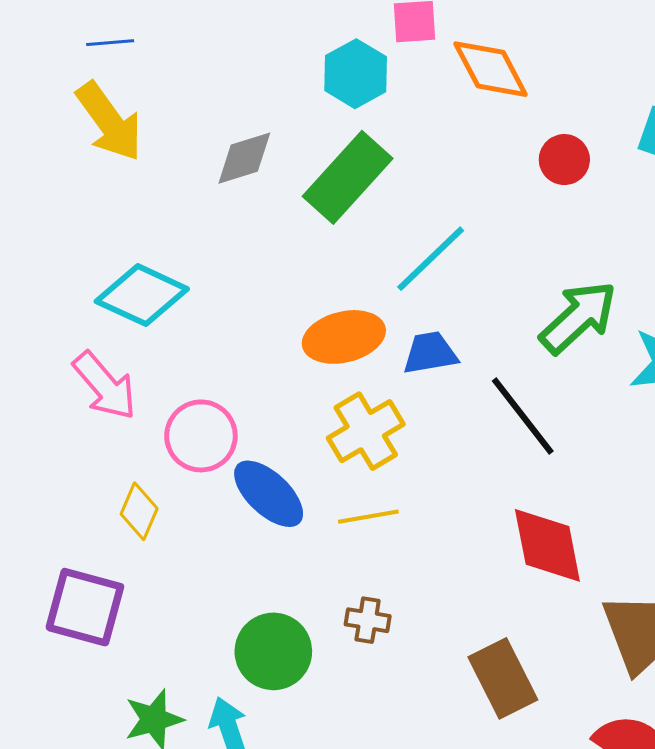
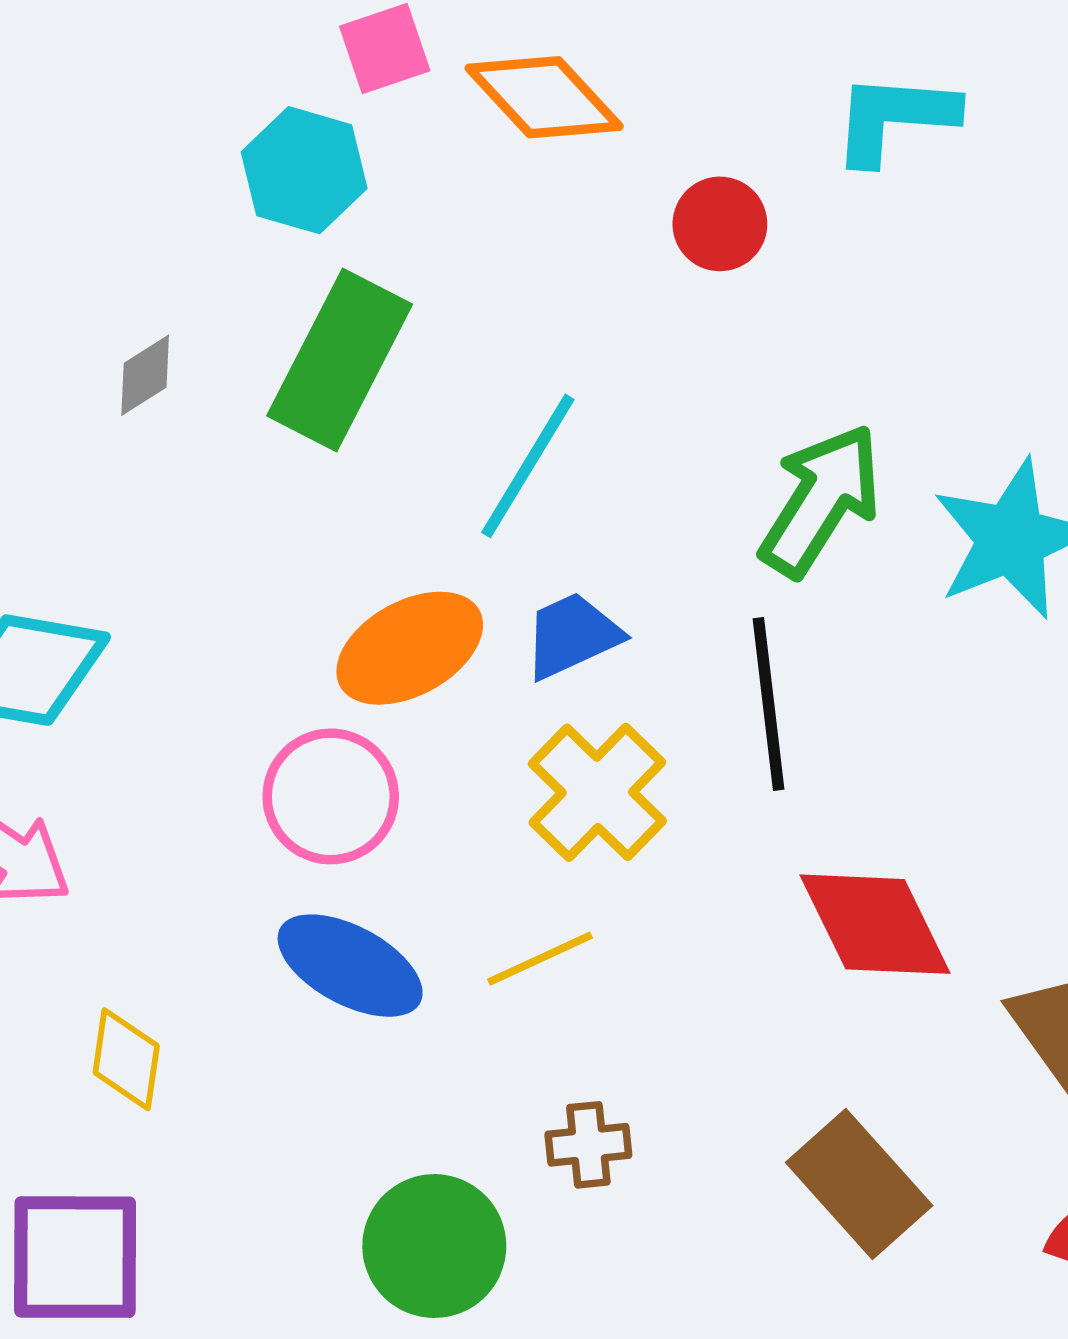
gray diamond: (244, 158) -> (145, 375), size x0.7
black line: (523, 416) -> (769, 704), turned 46
yellow cross: (366, 431) -> (597, 792), moved
pink circle: (201, 436) -> (331, 796), moved

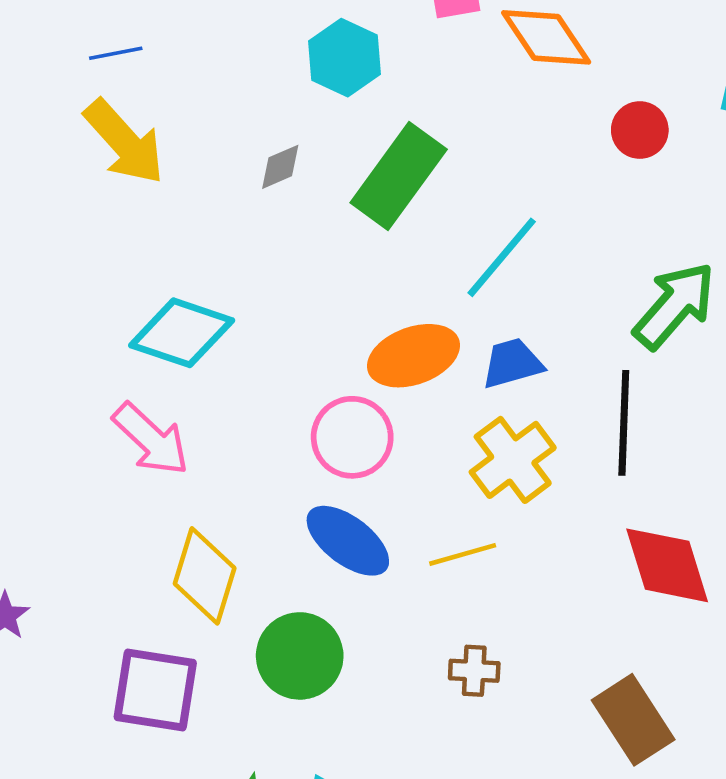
cyan hexagon: (304, 170) -> (344, 58), moved
yellow diamond: (126, 1059) -> (205, 576), size x1.5
green circle: (434, 1246) -> (300, 656), moved

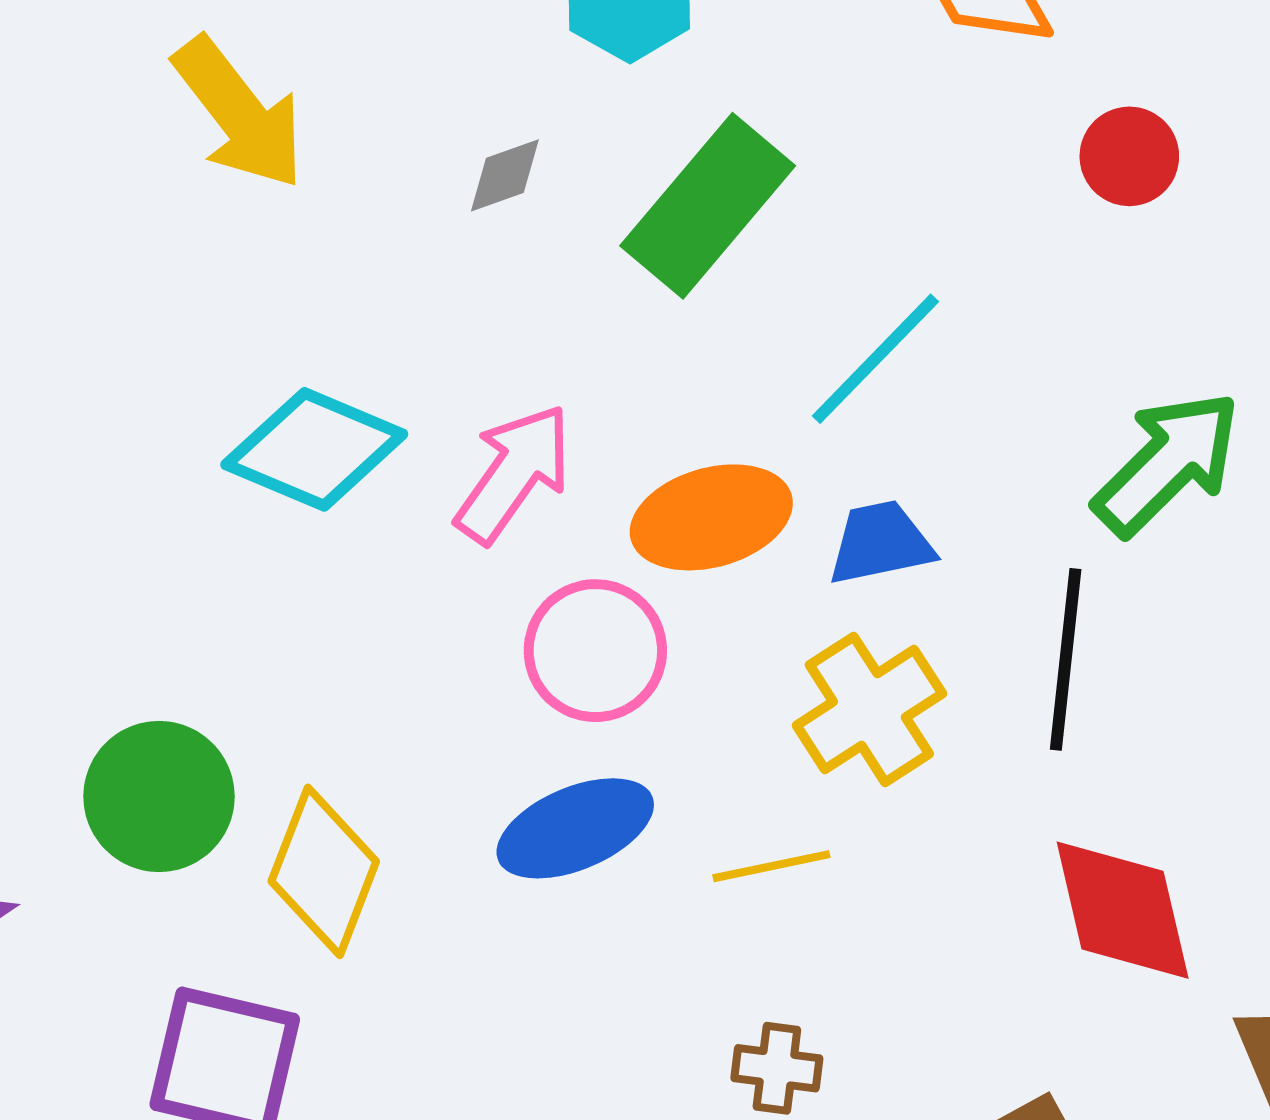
pink arrow: (151, 439) -> (514, 474), moved, turned -102
blue ellipse: (348, 541) -> (575, 828), turned -64
green circle: (300, 656) -> (159, 796), moved

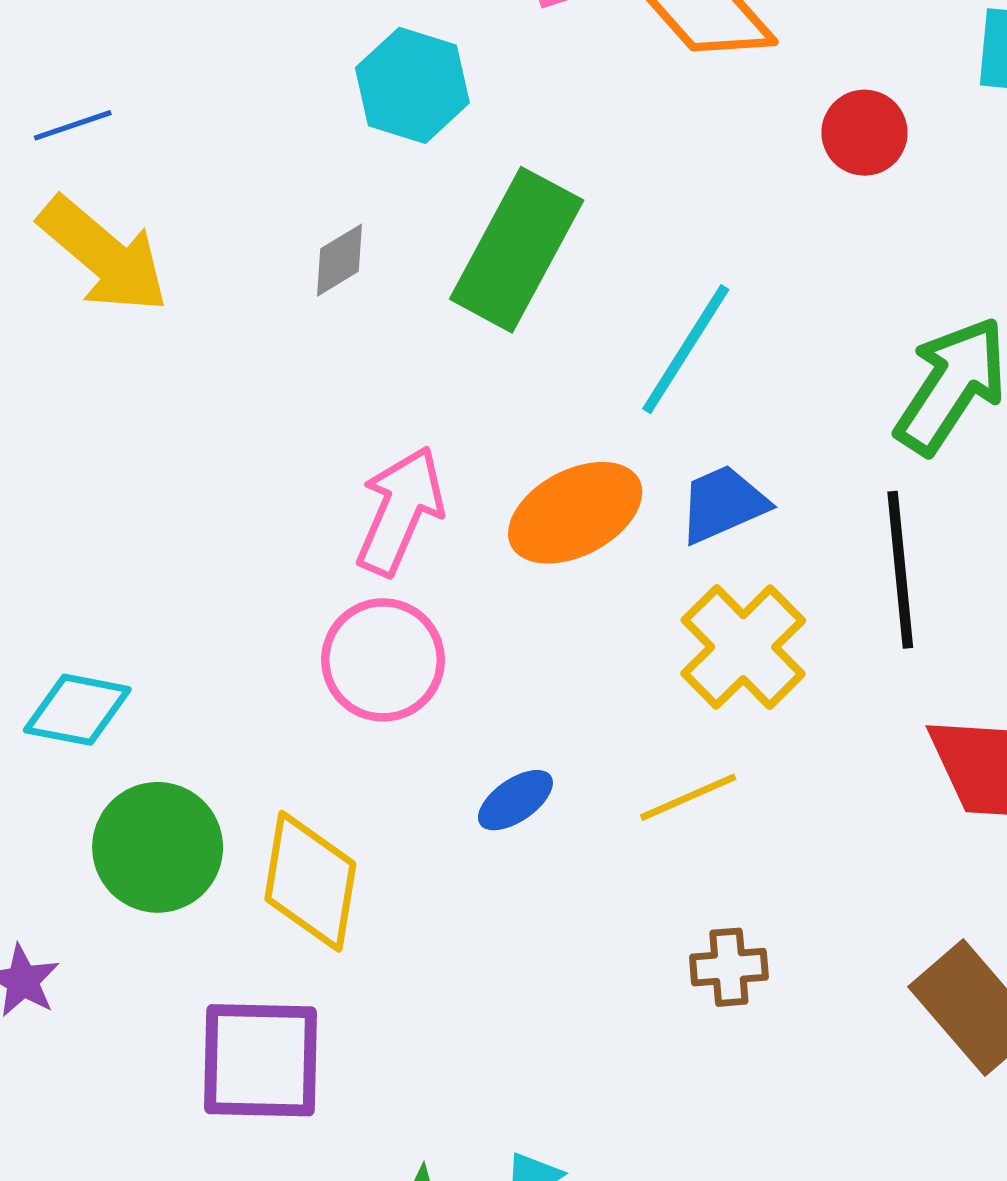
cyan diamond: (314, 449) -> (77, 710), moved, size x0.7
pink circle: (595, 651) -> (383, 660), moved
blue ellipse: (575, 828) -> (515, 800), size x0.6

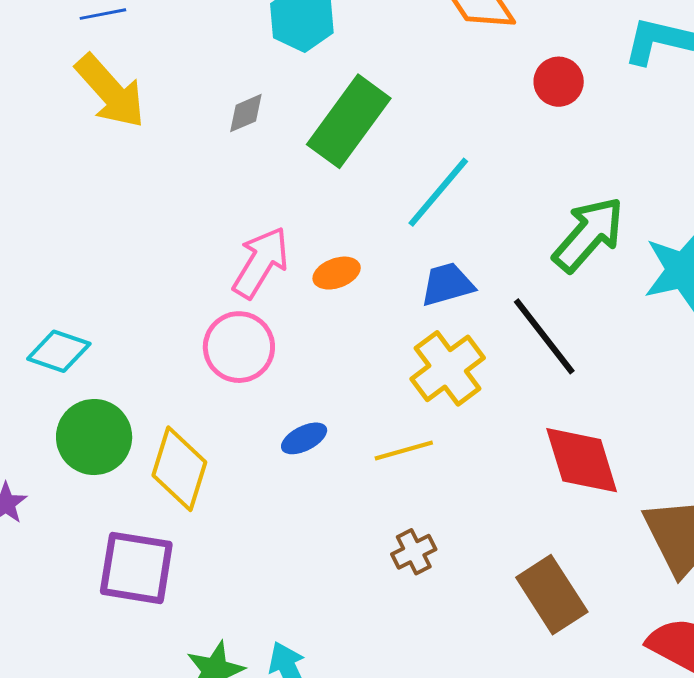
orange ellipse: (575, 513) -> (337, 273), moved, size x0.6
black line: (900, 570) -> (544, 336), turned -40
brown cross: (729, 967) -> (414, 552), turned -30

